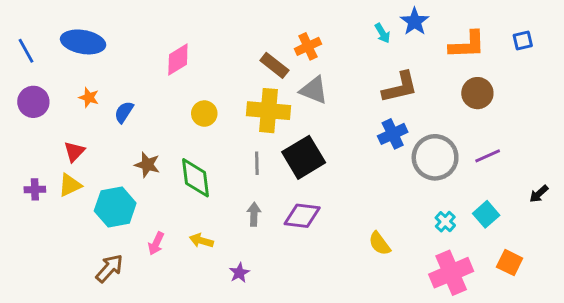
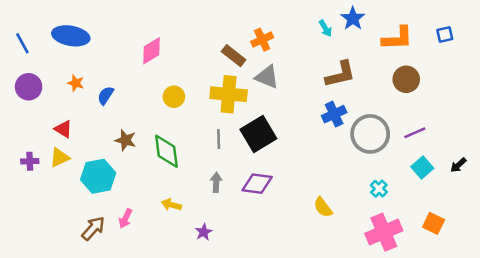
red triangle: (74, 152) -> (63, 129), turned -42
cyan square: (486, 214) -> (422, 168), moved
pink arrow: (156, 244) -> (125, 218), moved

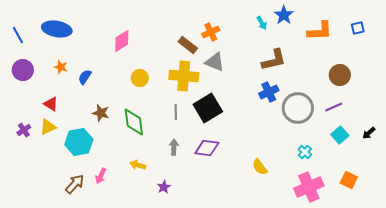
brown circle: (406, 79) -> (340, 75), moved
purple cross: (30, 161) -> (24, 130), turned -32

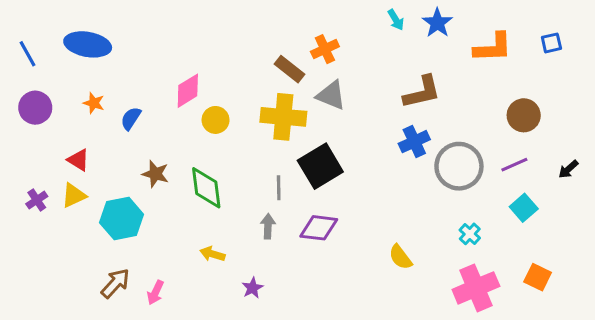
cyan arrow: (262, 23) -> (396, 20), moved
pink diamond: (122, 41) -> (188, 91), moved
gray line: (176, 112) -> (279, 188), moved
black arrow: (369, 133) -> (568, 169), moved
pink arrow: (101, 176) -> (155, 293), moved

